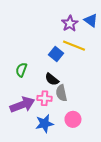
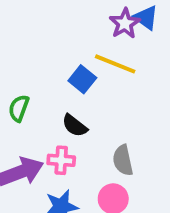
purple star: (70, 23) -> (125, 23), moved
gray semicircle: (61, 93) -> (123, 160), moved

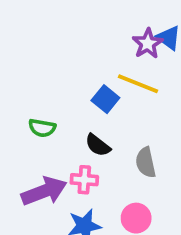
green semicircle: (19, 108) -> (42, 128), turned -100
gray semicircle: (123, 160) -> (146, 162), moved

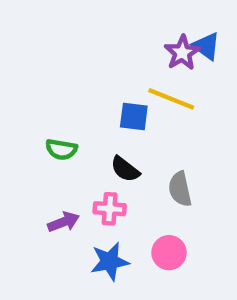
blue square: (105, 99) -> (134, 116), turned -32
purple arrow: (44, 191) -> (64, 222), size x0.6

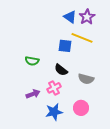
blue triangle: (206, 46) -> (70, 17), moved
gray semicircle: (180, 189) -> (86, 79), turned -63
pink cross: (110, 209) -> (54, 88), turned -32

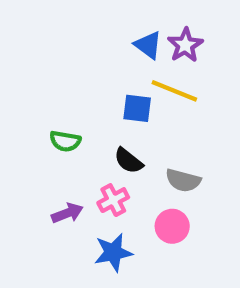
pink circle: (81, 108) -> (172, 226), moved

